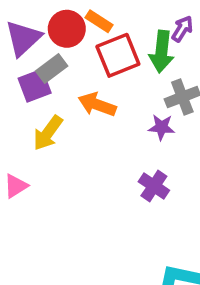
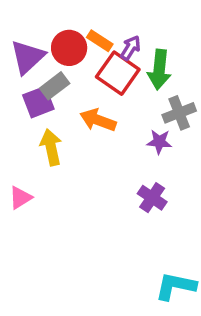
purple arrow: (182, 29) -> (130, 48), moved
red square: (118, 55) -> (118, 73), turned -33
yellow arrow: (48, 133) -> (51, 147), turned 132

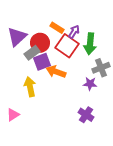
red circle: (69, 48) -> (40, 43), moved
purple square: (38, 102) -> (42, 62), moved

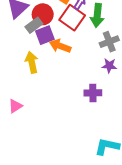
purple star: (90, 84) -> (109, 66), moved
pink triangle: (13, 115) -> (15, 106), moved
purple cross: (86, 115) -> (93, 93), turned -35

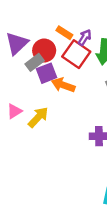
yellow arrow: (32, 62) -> (38, 117), moved, turned 55
pink triangle: (15, 106) -> (14, 111), moved

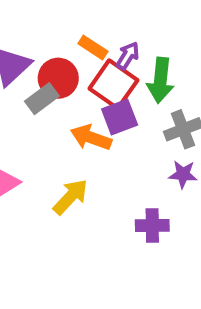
purple square: (47, 73) -> (120, 117), moved
yellow arrow: (38, 117) -> (70, 197), moved

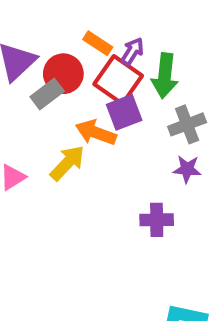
yellow arrow: (70, 197) -> (67, 163), moved

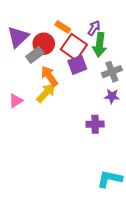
purple arrow: (132, 51) -> (94, 28), moved
orange arrow: (96, 133) -> (49, 76), moved, turned 35

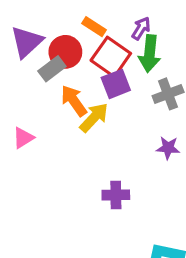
yellow arrow: (46, 93) -> (94, 118), moved
purple star: (112, 96) -> (168, 148), moved
purple cross: (95, 124) -> (116, 195), moved

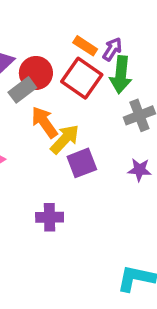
orange rectangle: (94, 27) -> (85, 46), moved
purple square: (116, 84) -> (82, 163), moved
purple cross: (116, 195) -> (50, 217), moved

